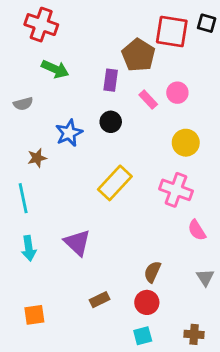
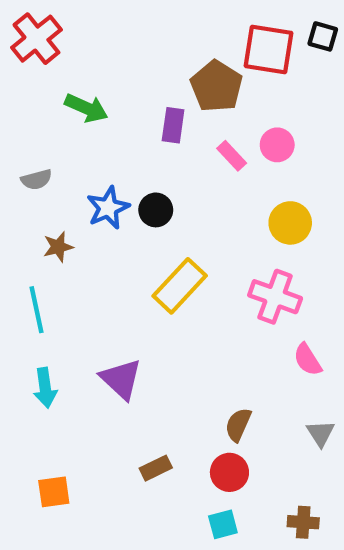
red cross: (41, 25) -> (36, 39), moved, turned 32
gray semicircle: (23, 104) -> (36, 180), moved
black circle: (111, 122) -> (156, 210), moved

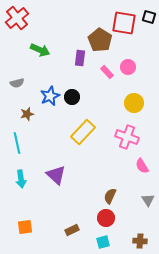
brown rectangle: (156, 468) -> (72, 230), moved

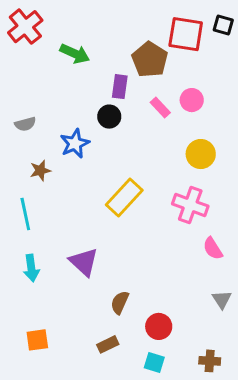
green arrow: (40, 50) -> (75, 54), moved
black circle: (72, 97) -> (109, 117), moved
brown semicircle: (110, 196) -> (120, 302), moved
cyan square: (103, 242) -> (154, 362), turned 32

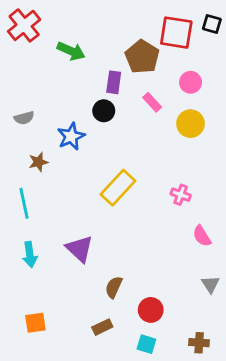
pink circle: (192, 100) -> (191, 82), moved
yellow circle: (201, 154) -> (191, 124), moved
pink cross: (190, 205) -> (181, 195), size x0.6

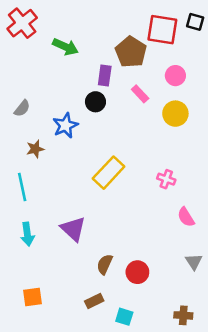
gray semicircle: (24, 118) -> (22, 108), turned -36
red circle: (151, 310) -> (137, 272), moved
cyan square: (146, 344) -> (124, 317), moved

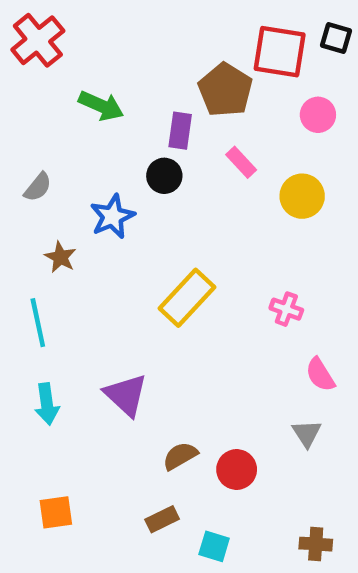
green arrow: (65, 47) -> (101, 106), moved
pink circle: (175, 76) -> (318, 115), moved
brown star: (35, 149) -> (60, 257), turned -30
gray triangle: (194, 262) -> (307, 433), moved
brown semicircle: (105, 264) -> (180, 456), turned 36

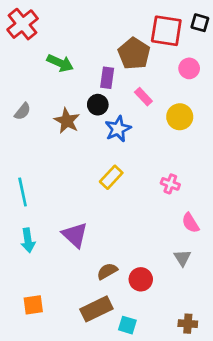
blue star: (112, 216) -> (118, 129), moved
brown star: (60, 257) -> (67, 121), moved, size x1.4
yellow rectangle: (187, 298) -> (111, 177), size x0.7
brown rectangle: (162, 519) -> (96, 309), size x1.6

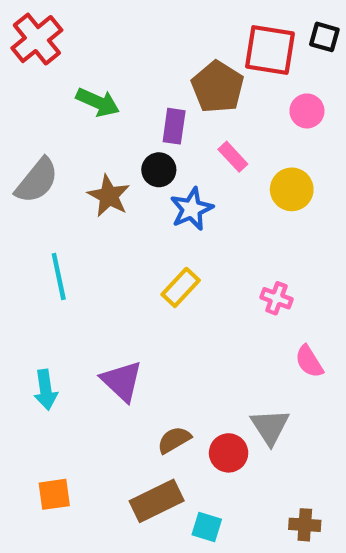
gray semicircle: (23, 111) -> (37, 181), size x1.6
cyan line: (23, 192) -> (59, 276), moved
gray triangle: (182, 258) -> (270, 427), moved, size x1.4

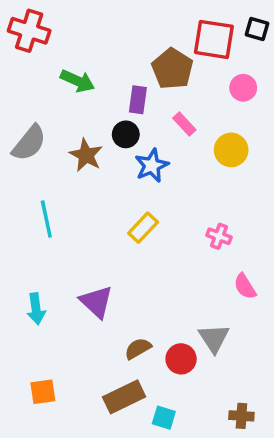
red cross: (37, 39) -> (29, 31), turned -33

